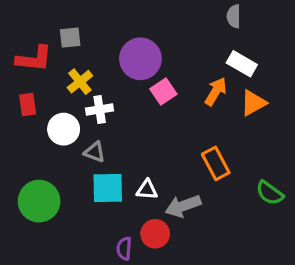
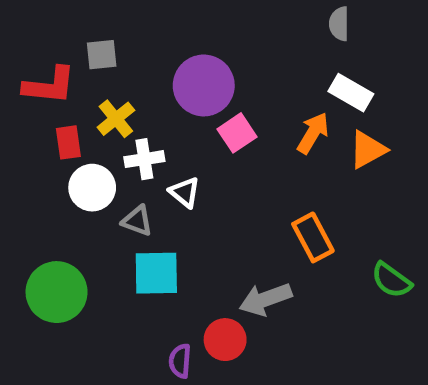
red rectangle: (28, 105) -> (68, 142), moved
white triangle: (147, 190) -> (185, 192), moved, turned 35

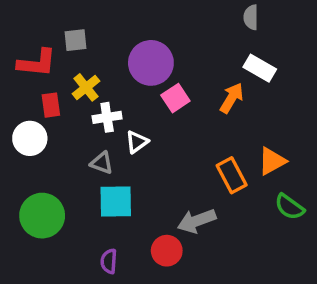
orange triangle: (368, 150) -> (272, 161), moved
white circle: (92, 188) -> (30, 138), moved
white triangle: (185, 192) -> (137, 142), turned 45
purple semicircle: (180, 361) -> (109, 261), moved

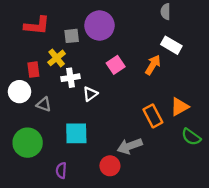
gray square: (75, 40) -> (72, 36), moved
red L-shape: (37, 63) -> (37, 26), moved
purple circle: (151, 63) -> (99, 26), moved
gray triangle: (102, 163) -> (44, 104), moved
purple semicircle: (109, 261) -> (61, 170), moved

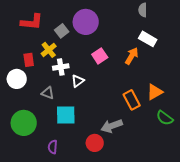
gray square: (72, 36) -> (62, 31), turned -32
gray triangle: (44, 104) -> (48, 93), moved

